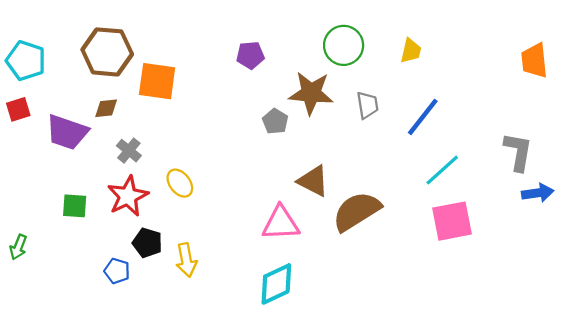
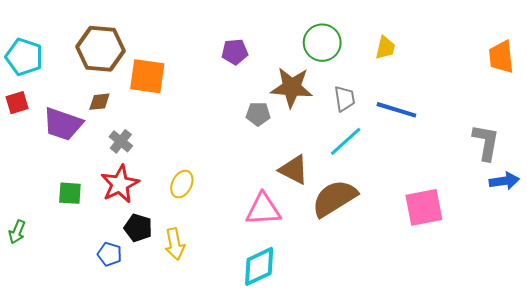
blue line: (423, 117) -> (396, 110), turned 69
gray pentagon: (275, 121) -> (258, 114), turned -30
cyan line: (442, 170) -> (346, 141), moved
yellow ellipse: (180, 183) -> (182, 184), moved, turned 64

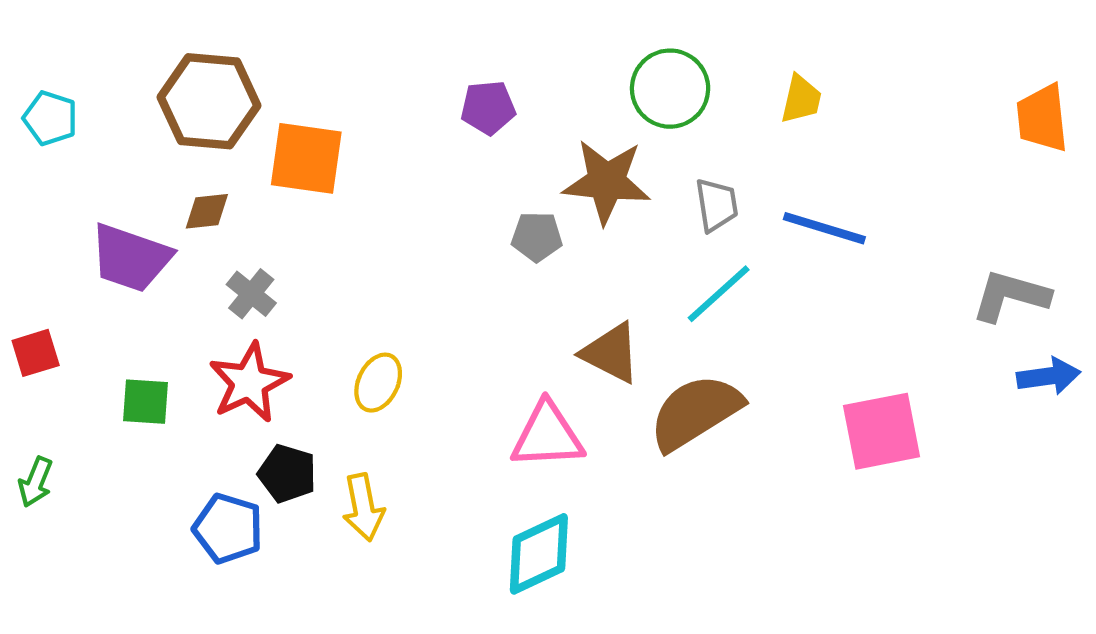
cyan pentagon: (24, 57) -> (50, 118), size x0.7
red square: (17, 103) -> (36, 353), moved
gray L-shape: (486, 142) -> (1011, 296), turned -84
blue pentagon: (110, 254) -> (228, 528), size x1.4

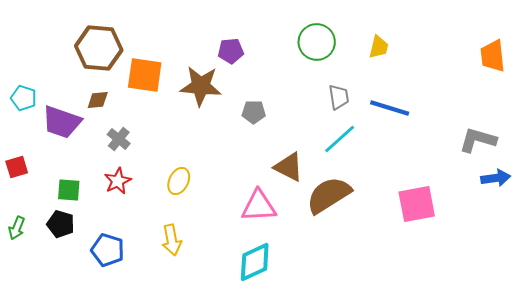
cyan pentagon: (50, 118) -> (24, 98), moved
brown star: (607, 182) -> (201, 86), moved
red star: (249, 383) -> (118, 181), size x0.7
black pentagon: (287, 474) -> (61, 224), moved

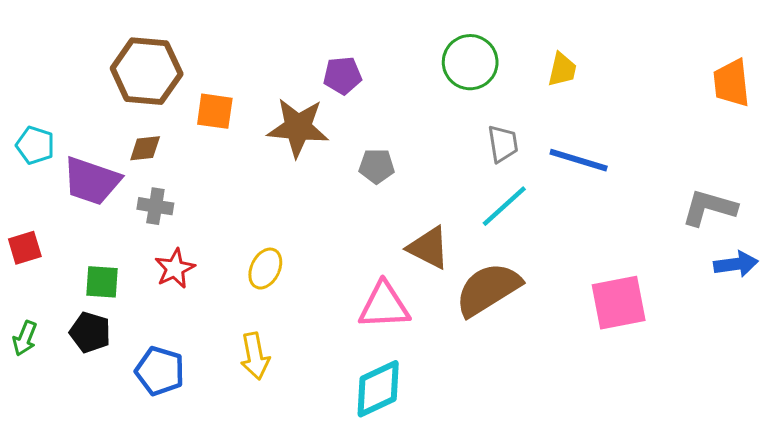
orange square: (145, 75) -> (215, 111), size x0.7
gray cross: (119, 139) -> (155, 206), moved, turned -30

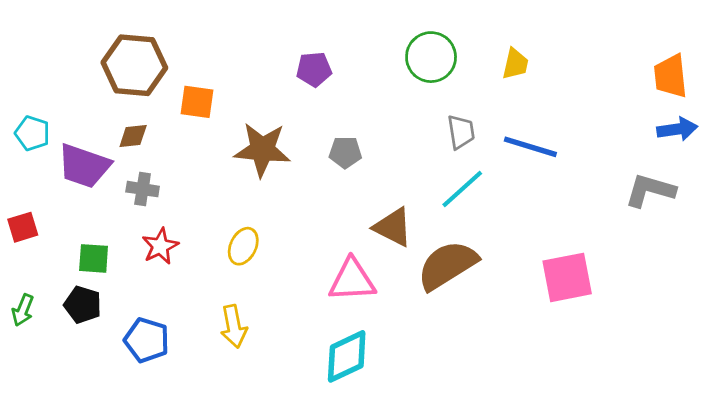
brown star: (298, 127) -> (262, 150), moved
blue arrow: (736, 264) -> (677, 129), moved

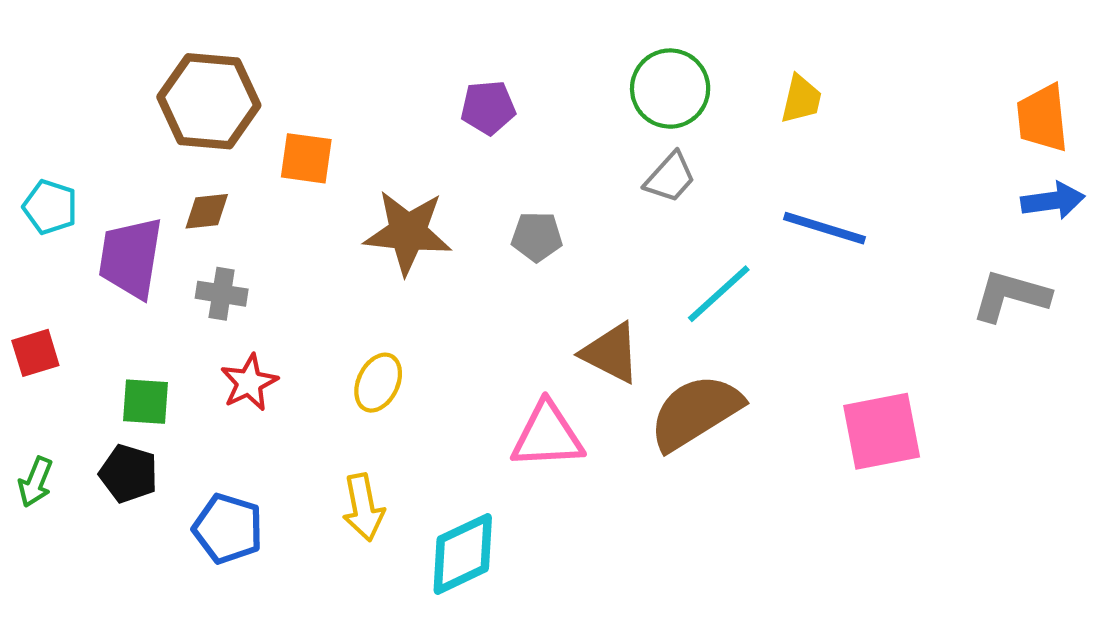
gray trapezoid: (461, 132) -> (670, 177), moved, turned 51
purple trapezoid: (84, 166) -> (131, 258), turned 80
cyan diamond: (347, 356) -> (463, 554), moved

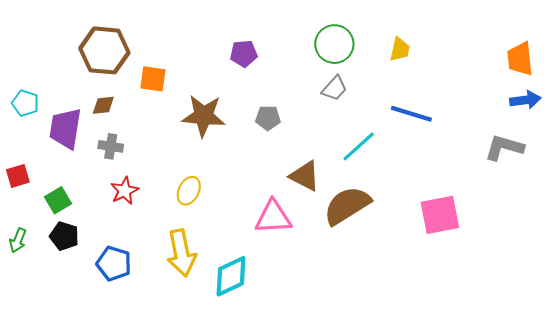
green square: (145, 402) -> (58, 200), moved, turned -35
yellow arrow: (363, 507) -> (181, 253), size x1.4

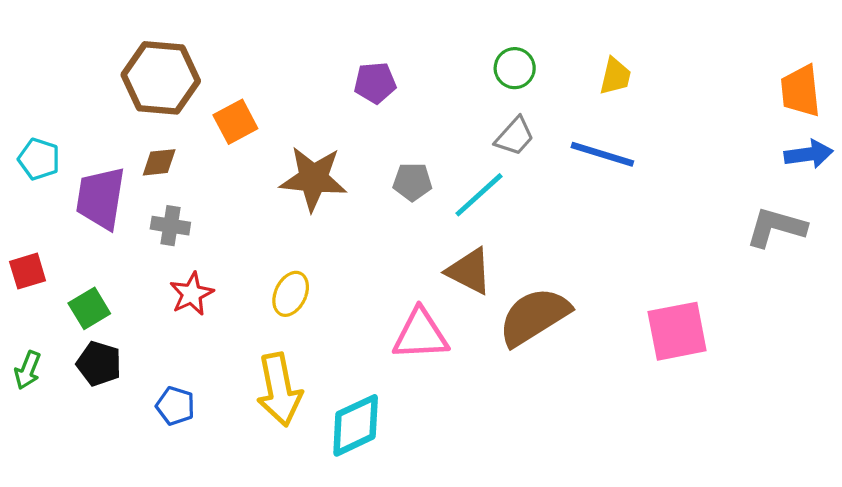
green circle: (334, 44) -> (515, 68), size x0.7
orange square: (153, 79) -> (235, 122), turned -36
blue line: (411, 114) -> (602, 154), moved
cyan line: (359, 146) -> (479, 195), moved
blue pentagon: (114, 264) -> (175, 406), size x0.7

